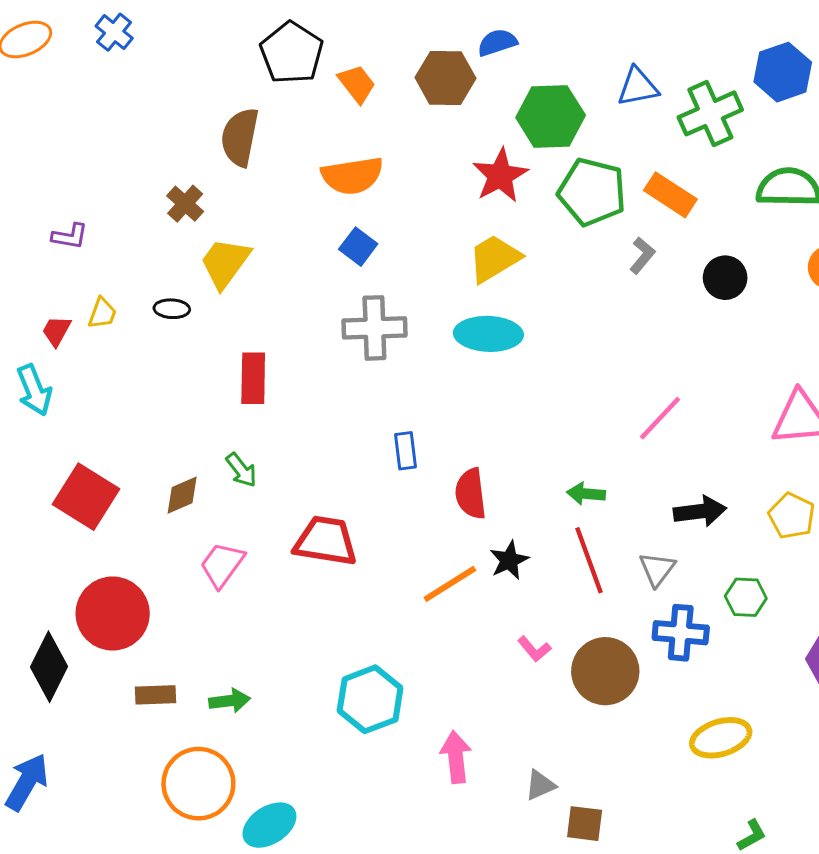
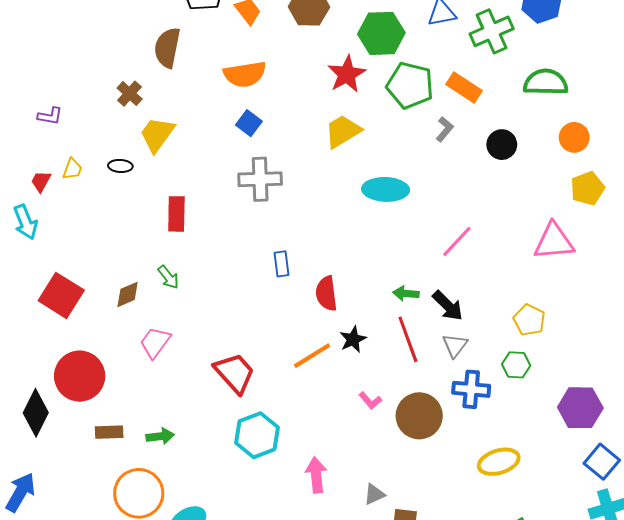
cyan ellipse: (488, 334) -> (386, 189), moved
black arrow: (700, 511) -> (448, 306), moved, turned 52
yellow pentagon: (792, 516) -> (529, 320), moved
red trapezoid: (326, 541) -> (235, 373), moved, turned 39

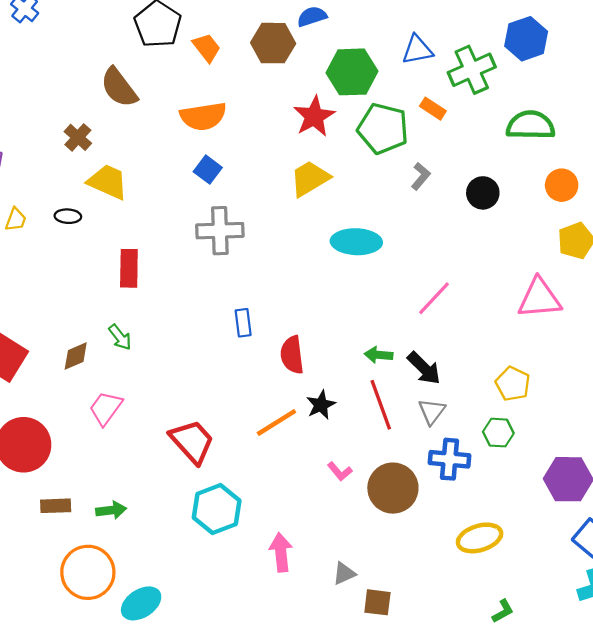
brown semicircle: (167, 48) -> (119, 87), turned -48
orange rectangle: (464, 87) -> (433, 109), moved, size x0.7
yellow trapezoid: (157, 134) -> (108, 182), turned 78

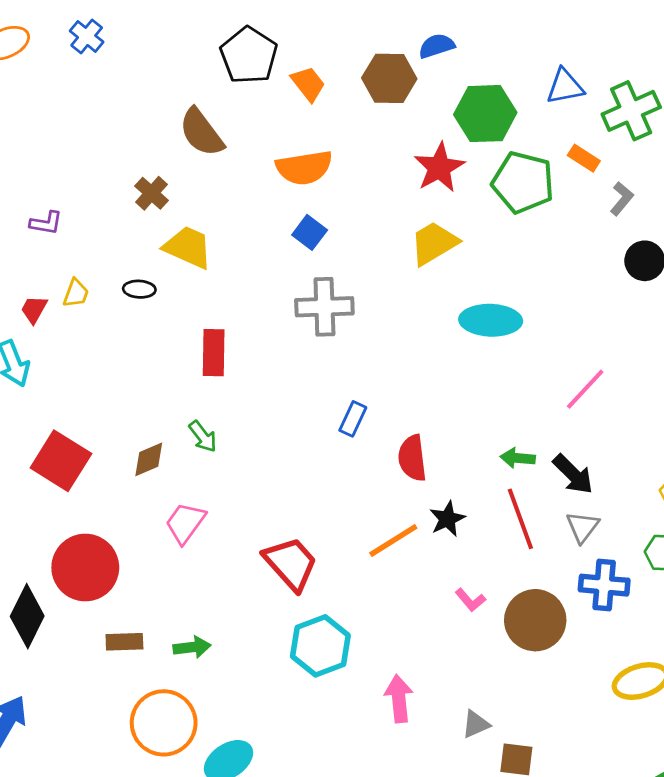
gray L-shape: (421, 176) -> (622, 199), moved
blue rectangle: (243, 323) -> (353, 419), turned 32

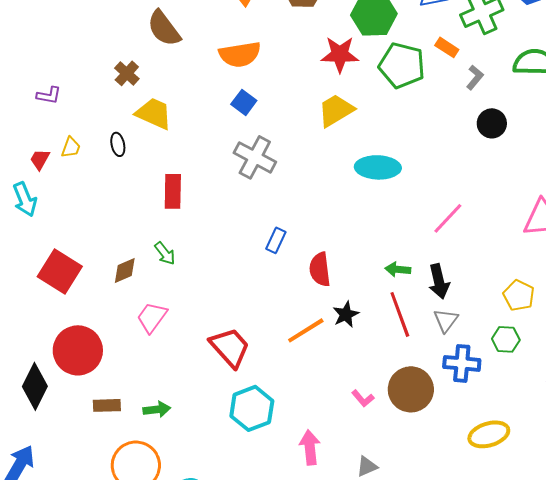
red star: (439, 168) -> (340, 54), turned 30
black ellipse: (139, 289) -> (118, 144), turned 75
gray cross: (324, 307) -> (255, 157), turned 30
black arrow: (573, 474) -> (439, 281), turned 32
pink L-shape: (470, 600) -> (363, 398), moved

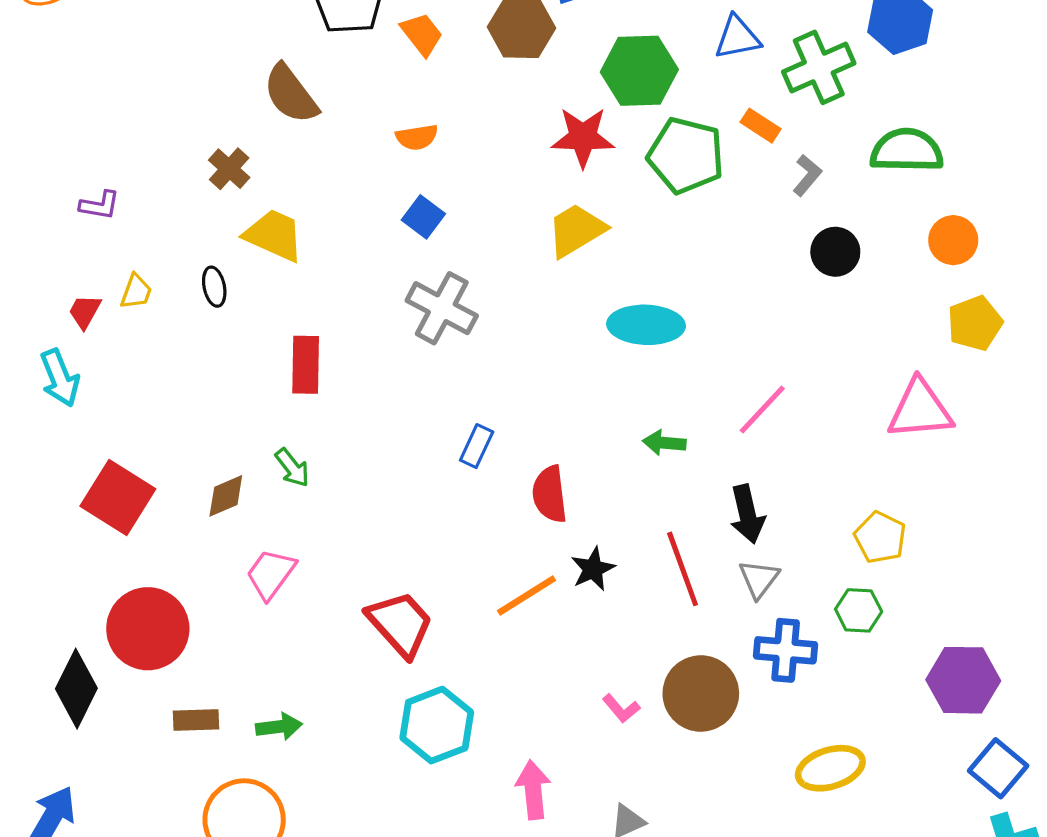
orange semicircle: (240, 54) -> (417, 137), size x0.6
green arrow: (398, 269) -> (664, 443), moved

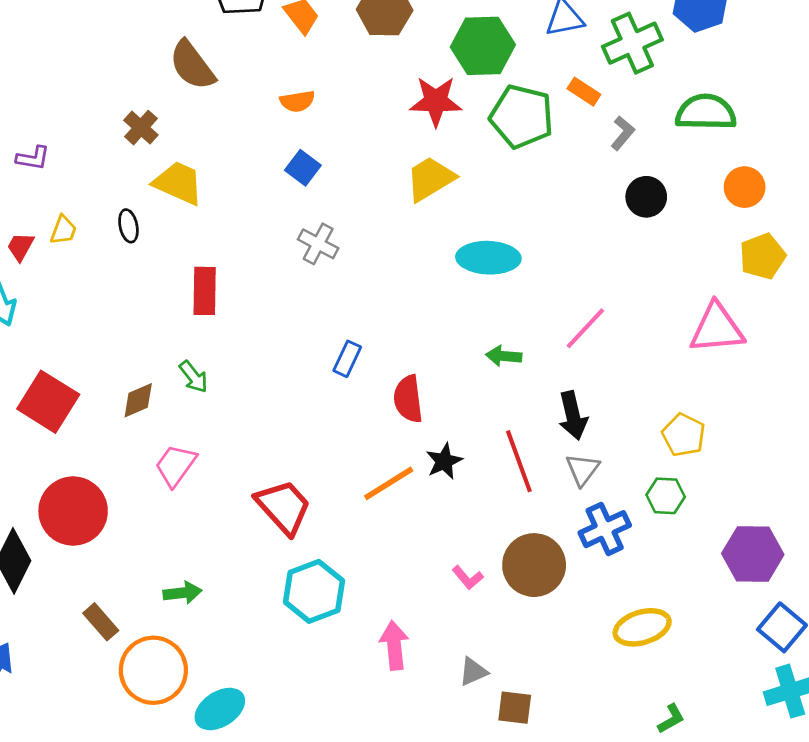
gray cross: (442, 308) -> (318, 244), size x0.7
blue cross: (786, 650) -> (605, 529), turned -30
brown rectangle: (196, 720) -> (101, 622), moved, turned 51

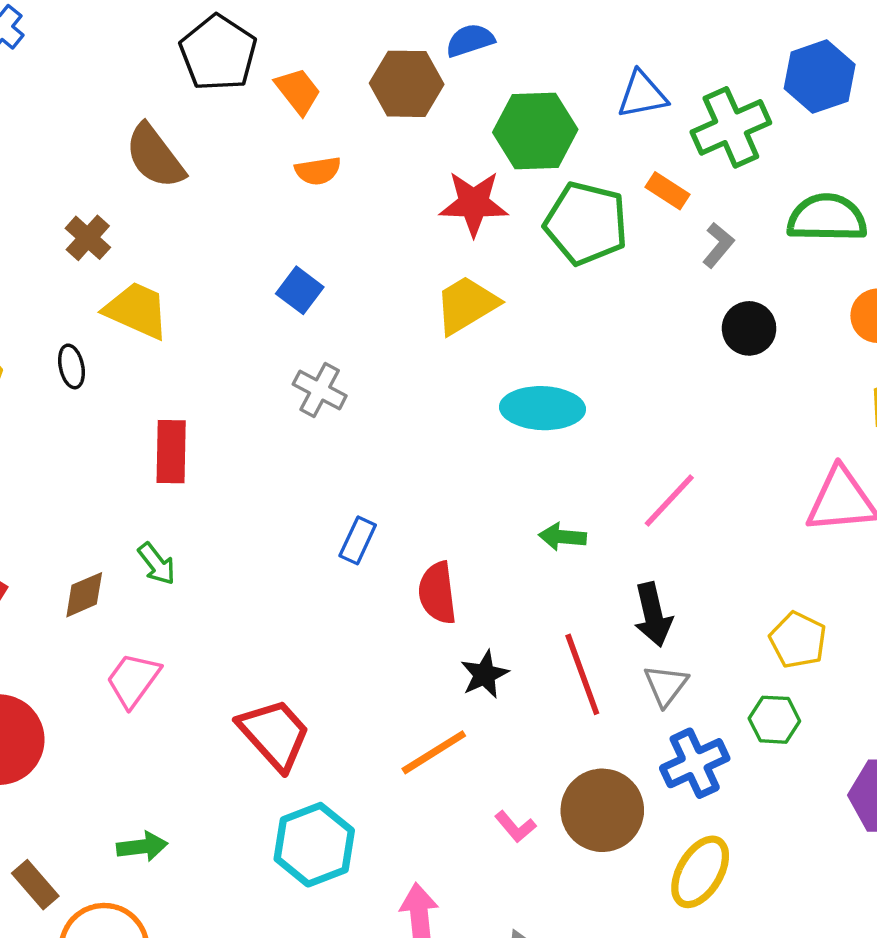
orange semicircle: (297, 101) -> (318, 171), moved
orange line: (389, 483) -> (434, 752), moved
yellow ellipse: (642, 627) -> (700, 872), moved, turned -42

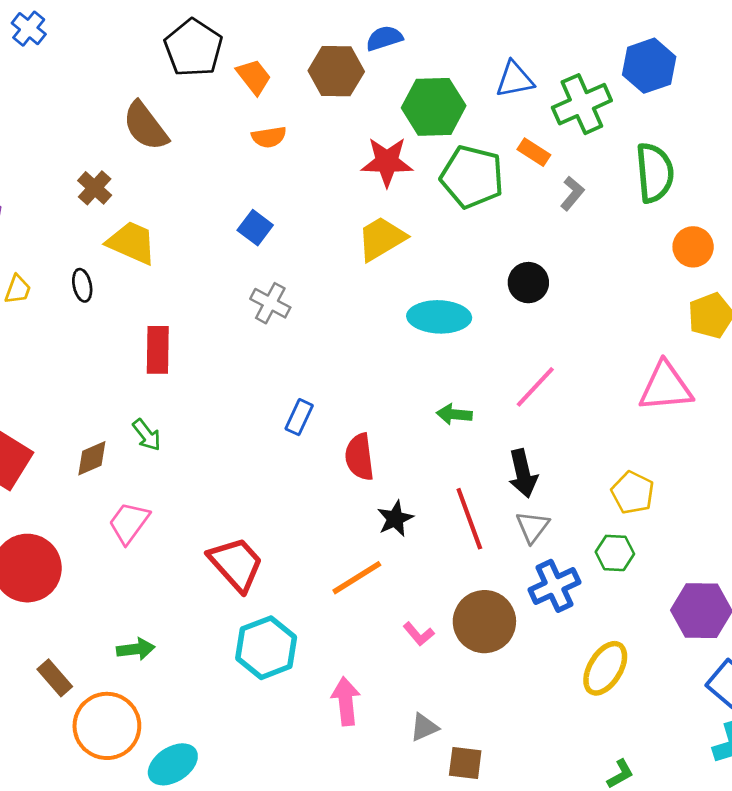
green semicircle: (827, 218) -> (655, 173), turned 84
black circle: (749, 328) -> (528, 283), moved
yellow ellipse: (700, 872) -> (605, 668), moved

